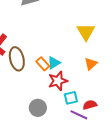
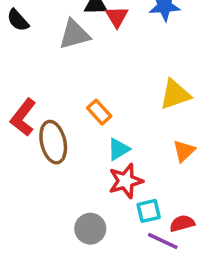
yellow triangle: (86, 32) -> (175, 94), turned 42
orange rectangle: (43, 64) -> (99, 112), moved

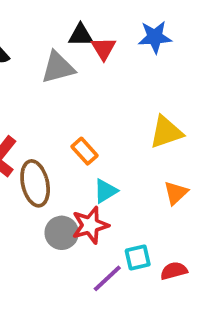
red star: (126, 181) -> (90, 225), moved
gray circle: (90, 229) -> (62, 233), moved
purple line: (163, 241) -> (107, 278), moved, turned -68

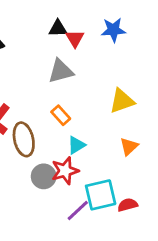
gray triangle: (58, 67) -> (61, 71), moved
cyan square: (138, 257) -> (101, 195), size x1.6

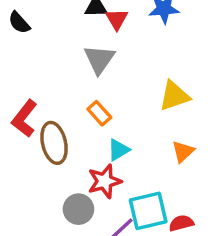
gray triangle: (61, 71) -> (99, 59), turned -40
gray circle: (44, 176) -> (78, 209), moved

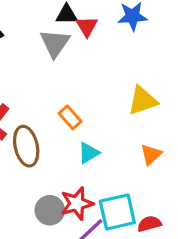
gray triangle: (99, 59) -> (55, 43), moved
red star: (105, 181) -> (77, 203), moved

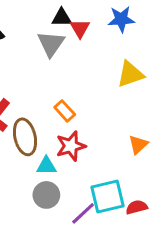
yellow triangle: (143, 101) -> (130, 74), moved
cyan triangle: (89, 153) -> (46, 166), moved, turned 30
red star: (77, 203) -> (71, 146), moved

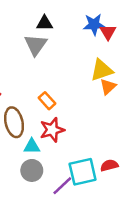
red triangle: (80, 28) -> (108, 32), moved
orange triangle: (138, 145) -> (108, 87), moved
red semicircle: (137, 207) -> (109, 165), moved

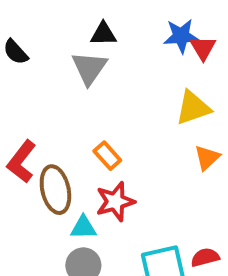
orange triangle: (108, 87) -> (207, 158), moved

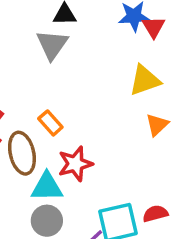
orange rectangle: (107, 156) -> (50, 123), moved
cyan triangle: (83, 227) -> (47, 187), size x1.4

